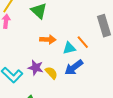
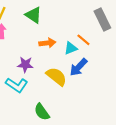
purple star: (36, 68) -> (25, 65), moved
yellow semicircle: (51, 73) -> (56, 76), size x1.5

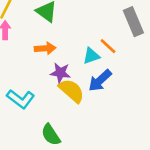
orange arrow: (47, 43) -> (45, 48), moved
purple star: (25, 65) -> (60, 73), moved

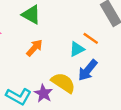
orange arrow: (45, 48) -> (34, 48), turned -36
purple star: (60, 73) -> (43, 93), moved, turned 30

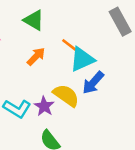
orange line: (91, 38) -> (70, 45), moved
cyan triangle: (77, 49) -> (82, 59), size x1.5

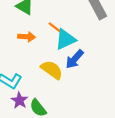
orange arrow: (36, 56) -> (27, 37), turned 49
purple star: (44, 106) -> (19, 100), moved

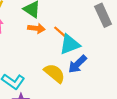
orange arrow: (27, 37) -> (36, 28), moved

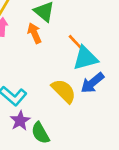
orange arrow: (36, 28) -> (34, 33), moved, turned -126

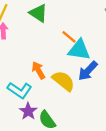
orange arrow: (34, 33) -> (39, 70), moved
cyan triangle: (85, 58) -> (79, 50), turned 30

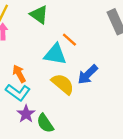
cyan triangle: (79, 50) -> (55, 54), moved
orange arrow: (39, 70) -> (19, 74), moved

